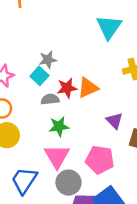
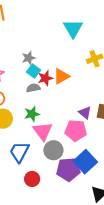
cyan square: (39, 76) -> (33, 71), moved
purple triangle: (115, 121) -> (85, 113), moved
green star: (59, 126) -> (32, 114), moved

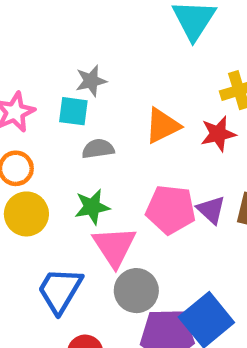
cyan square: (33, 71) -> (73, 111), moved, turned -32
red star: (45, 78) -> (218, 134), moved
pink pentagon: (76, 131) -> (171, 210), moved

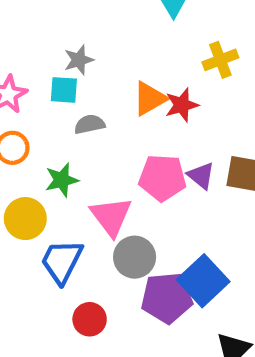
red star: (218, 134) -> (182, 105), moved
green star: (92, 207) -> (62, 180), moved
yellow circle: (26, 214) -> (25, 219), moved

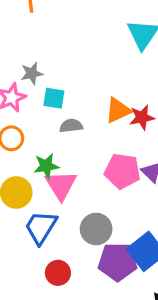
gray star: (79, 60) -> (32, 73), moved
pink triangle: (111, 216) -> (61, 185), moved

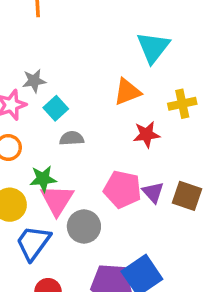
cyan square: (54, 98) -> (56, 108), turned 35
orange triangle: (118, 110) -> (127, 92), moved
gray circle: (96, 229) -> (84, 227), moved

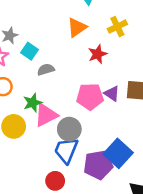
pink triangle: (57, 200) -> (46, 115), turned 45
blue trapezoid: (33, 243) -> (66, 150), moved

